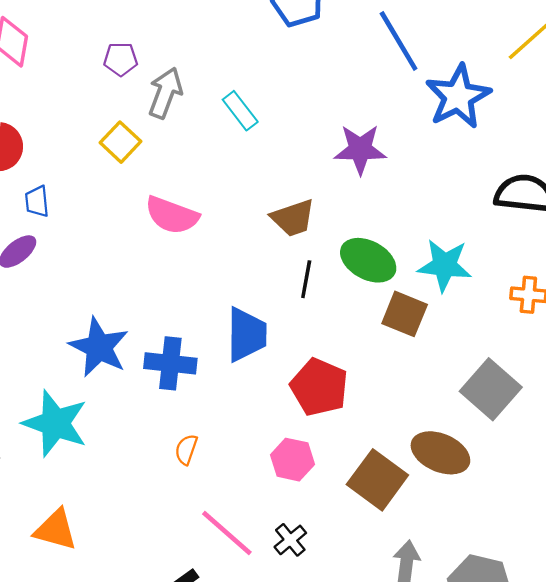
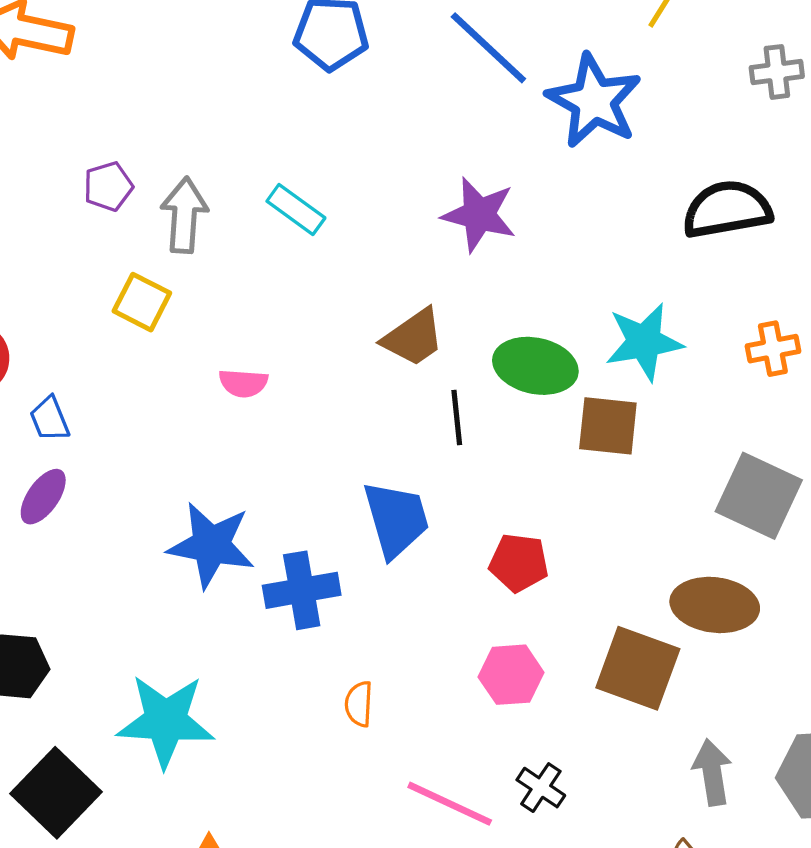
purple star: (360, 149) -> (479, 215), turned 30
pink semicircle: (172, 215) -> (243, 383), size x0.6
blue star: (99, 347) -> (211, 545), moved
red pentagon: (319, 387) -> (519, 563), size x0.7

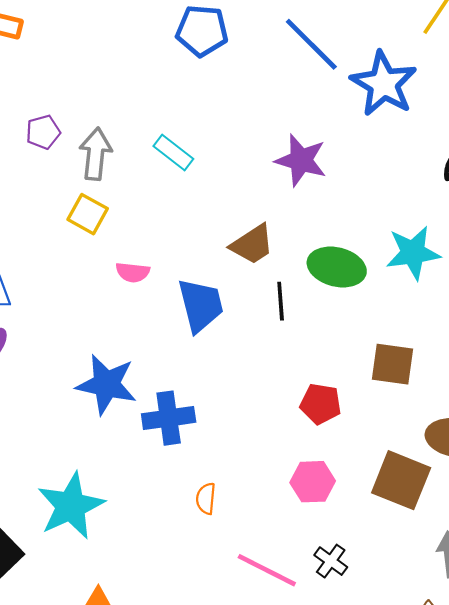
yellow square: (142, 302) -> (88, 214), moved
brown square: (608, 426) -> (393, 364), moved
blue trapezoid: (396, 519) -> (201, 305), moved
cyan star: (166, 721) -> (71, 506), turned -30

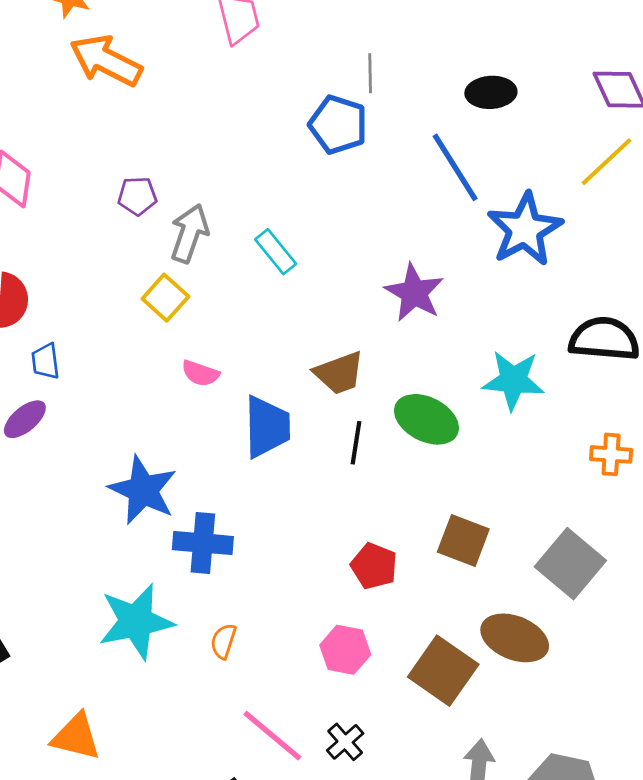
cyan star: (413, 253) -> (513, 380), moved
cyan star: (71, 506) -> (136, 622), moved

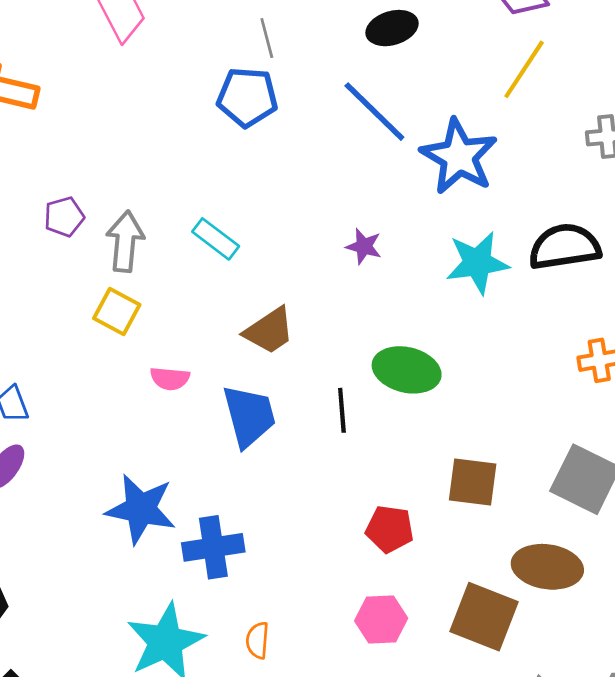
purple star: (414, 293) -> (364, 246), size x0.6
brown trapezoid: (339, 373) -> (269, 331), moved
cyan star: (513, 380) -> (477, 263), moved

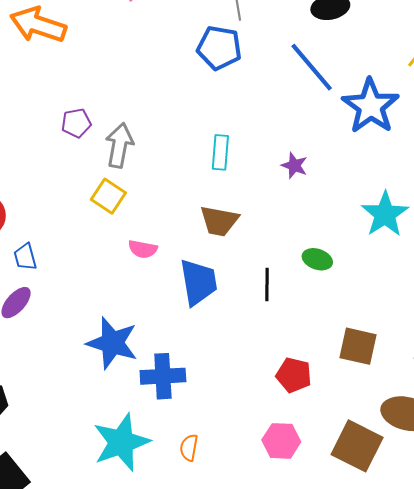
cyan rectangle: (216, 239) -> (220, 152), moved, turned 52
cyan star: (477, 263) -> (385, 214), moved, turned -30
brown trapezoid: (269, 331) -> (219, 221), turned 39
green ellipse: (407, 370) -> (317, 259), size x0.6

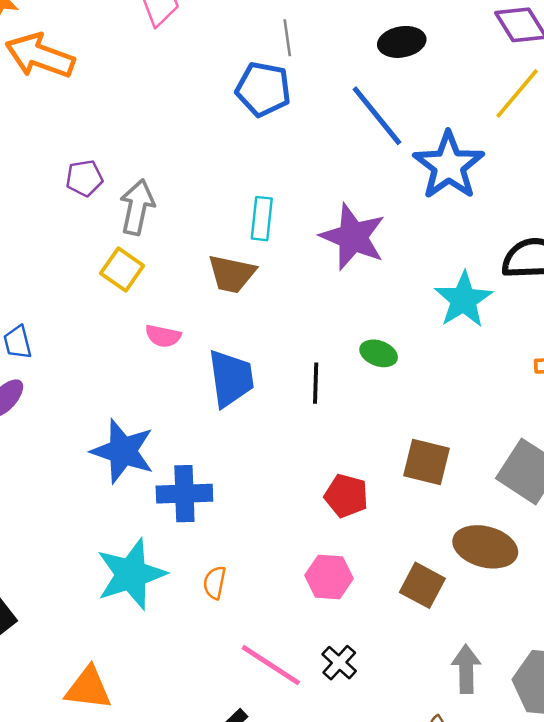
purple star: (294, 166) -> (353, 237), size x2.0
brown trapezoid: (219, 221) -> (232, 274), moved
brown square: (357, 446) -> (422, 585), size x0.7

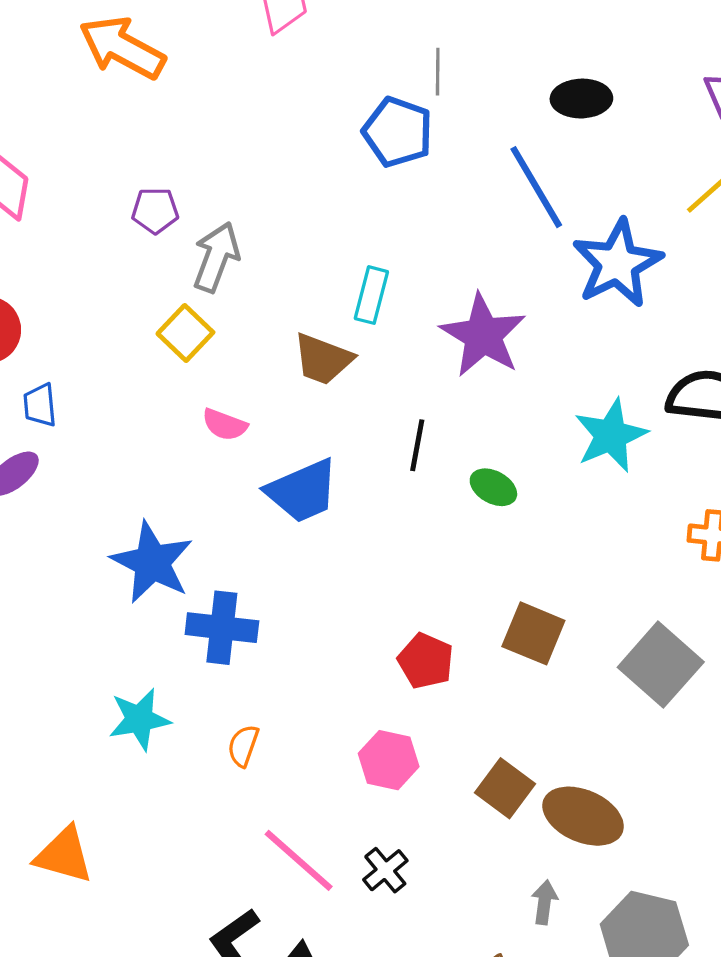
blue trapezoid: (231, 378) -> (302, 491), turned 66
black line: (316, 383) -> (417, 445), moved
brown ellipse: (485, 547) -> (583, 816), moved
cyan star: (131, 574) -> (139, 719), size x0.7
gray arrow: (466, 669) -> (544, 902), size x0.7

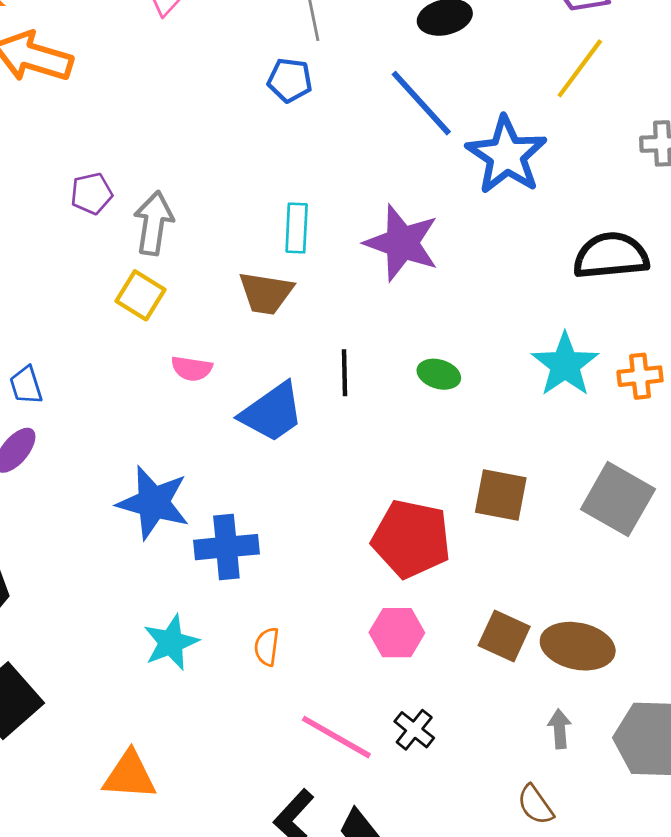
blue pentagon: (398, 132) -> (290, 80), size x0.7
cyan star: (611, 435) -> (565, 365), moved
black line: (417, 445) -> (345, 373), moved
red pentagon: (426, 661) -> (411, 539), size x1.6

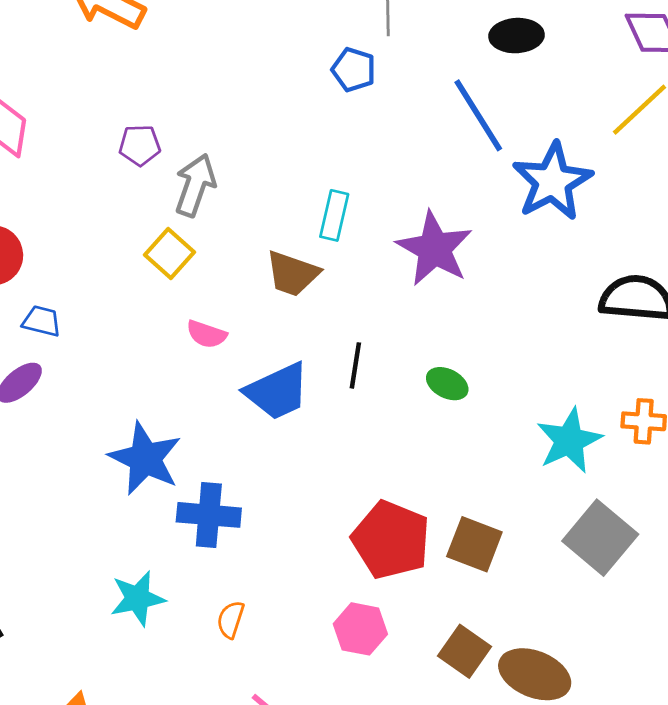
cyan star: (565, 365) -> (569, 441), moved
blue trapezoid: (26, 385) -> (42, 321), turned 111
brown square: (501, 495) -> (474, 544), moved

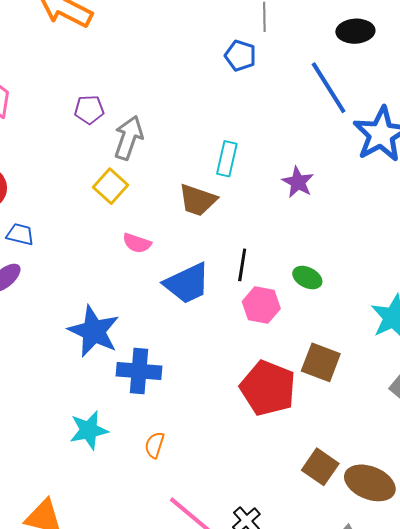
purple star: (434, 249) -> (298, 182), size x0.6
brown square: (474, 544) -> (321, 362), moved
pink hexagon: (360, 629) -> (261, 305), moved

